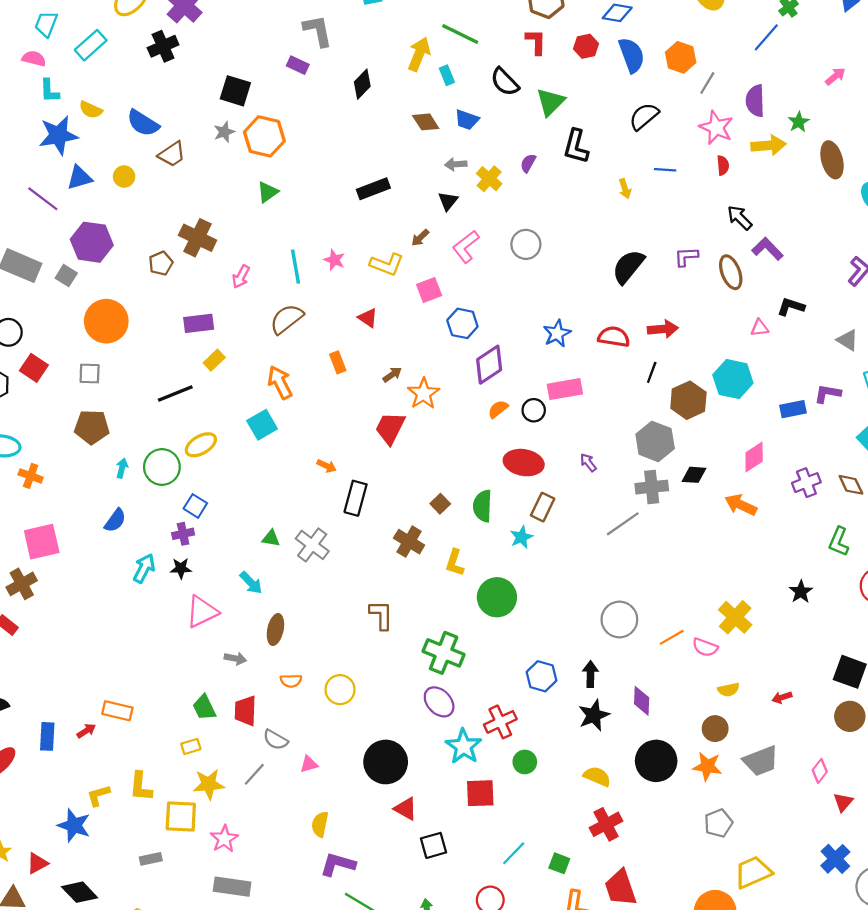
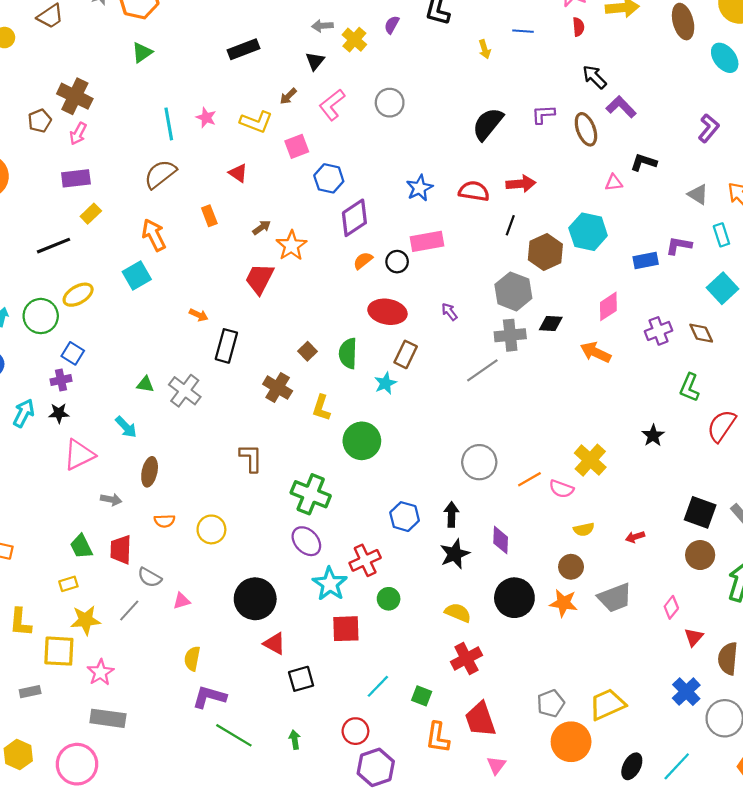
pink arrow: (241, 277) -> (78, 134), moved
gray pentagon: (718, 823) -> (551, 703), moved

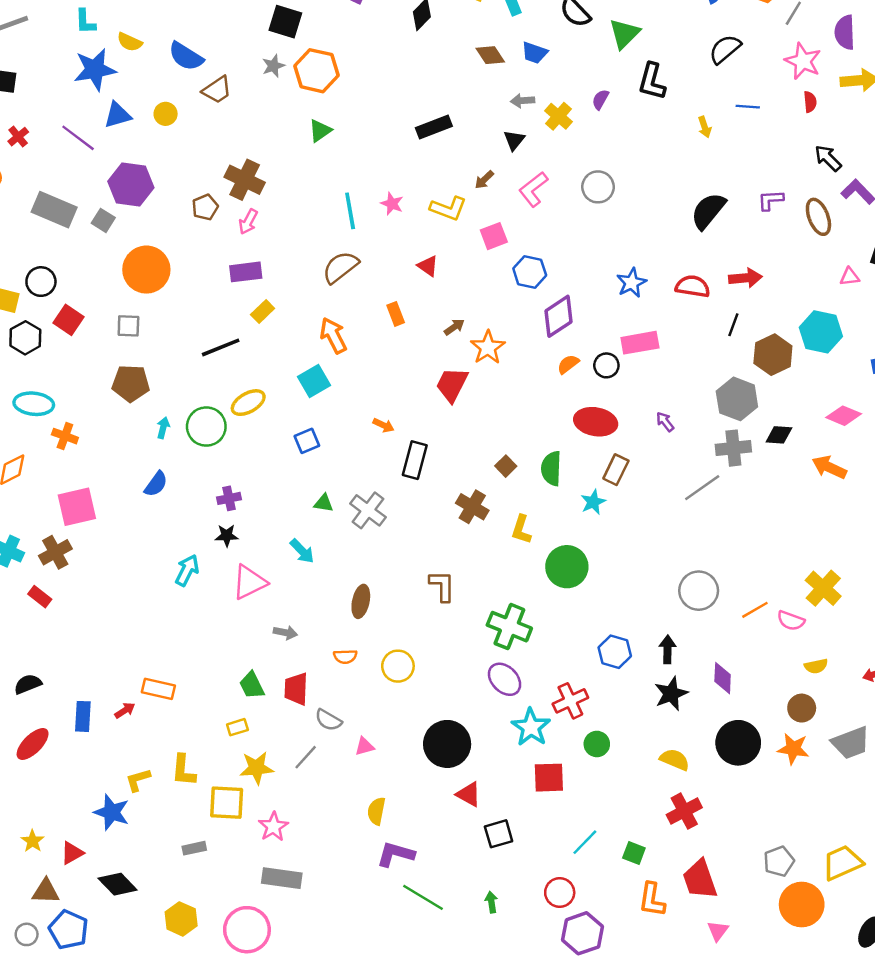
pink diamond: (608, 306) -> (844, 416), turned 56
blue square: (73, 353) -> (307, 441), moved, turned 35
cyan arrow: (24, 413) -> (187, 570), moved
brown ellipse: (150, 472) -> (361, 601), moved

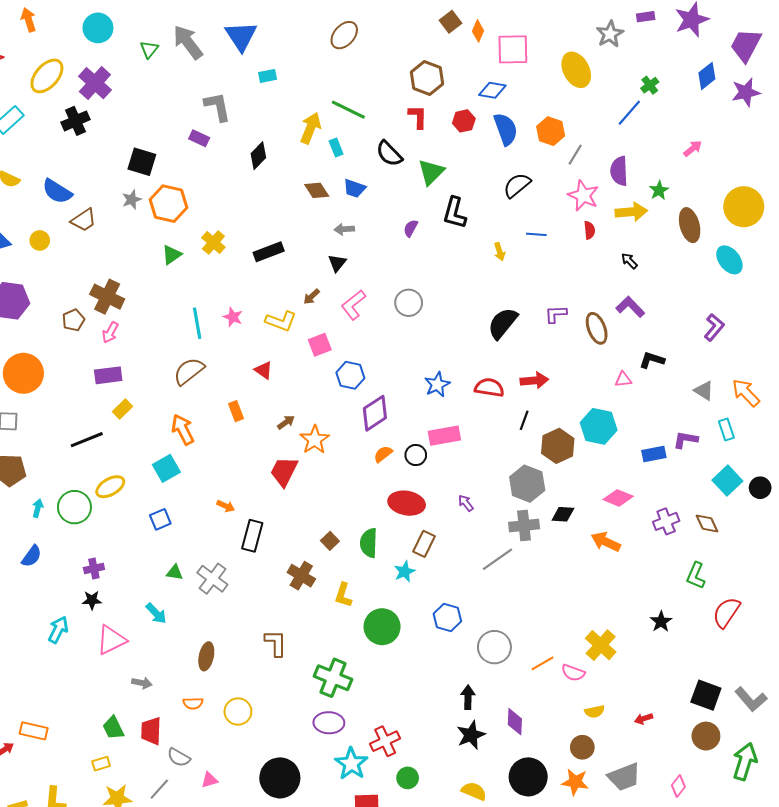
yellow cross: (558, 116) -> (213, 242), moved
black arrow: (828, 158) -> (629, 261), moved, size x0.7
blue hexagon: (615, 652) -> (447, 617), moved
purple ellipse: (505, 679) -> (329, 723), turned -44

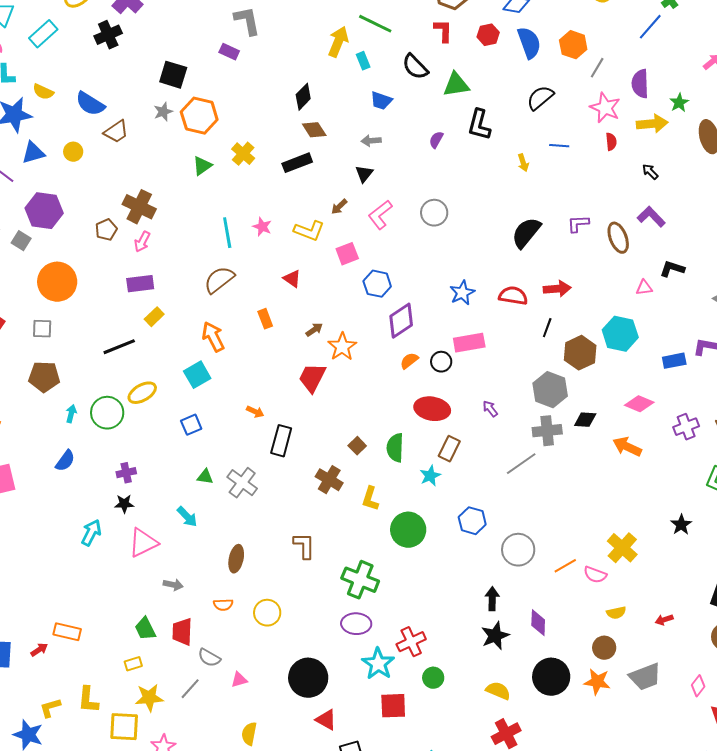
black diamond: (258, 156) -> (303, 97), moved
green triangle: (431, 172) -> (456, 85), turned 36
brown diamond: (317, 190) -> (314, 130), moved

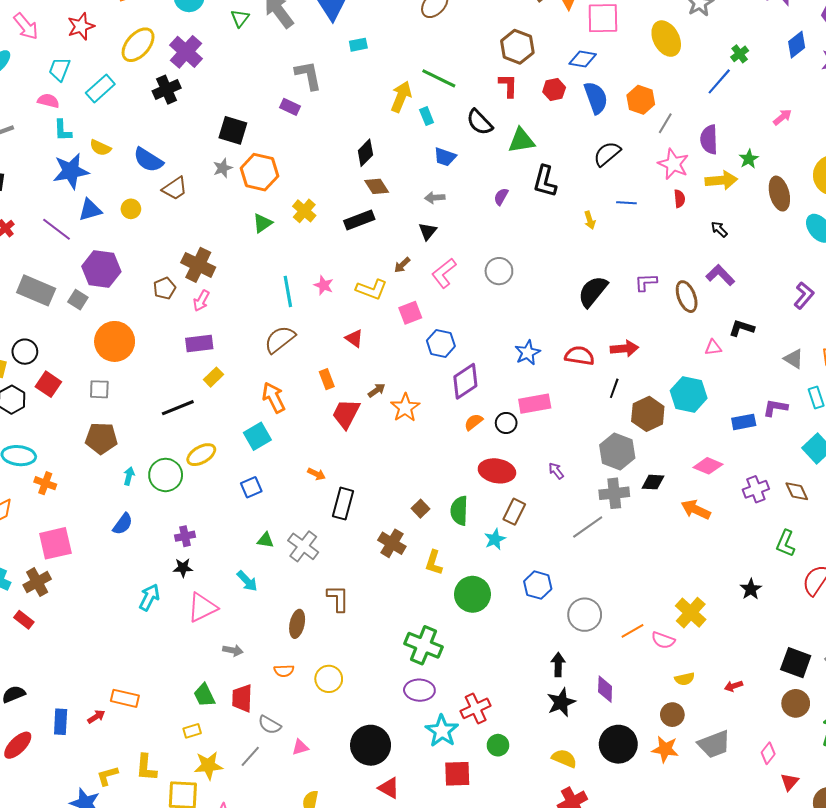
red trapezoid: (312, 378) -> (346, 414), moved
brown L-shape: (304, 546) -> (338, 598), moved

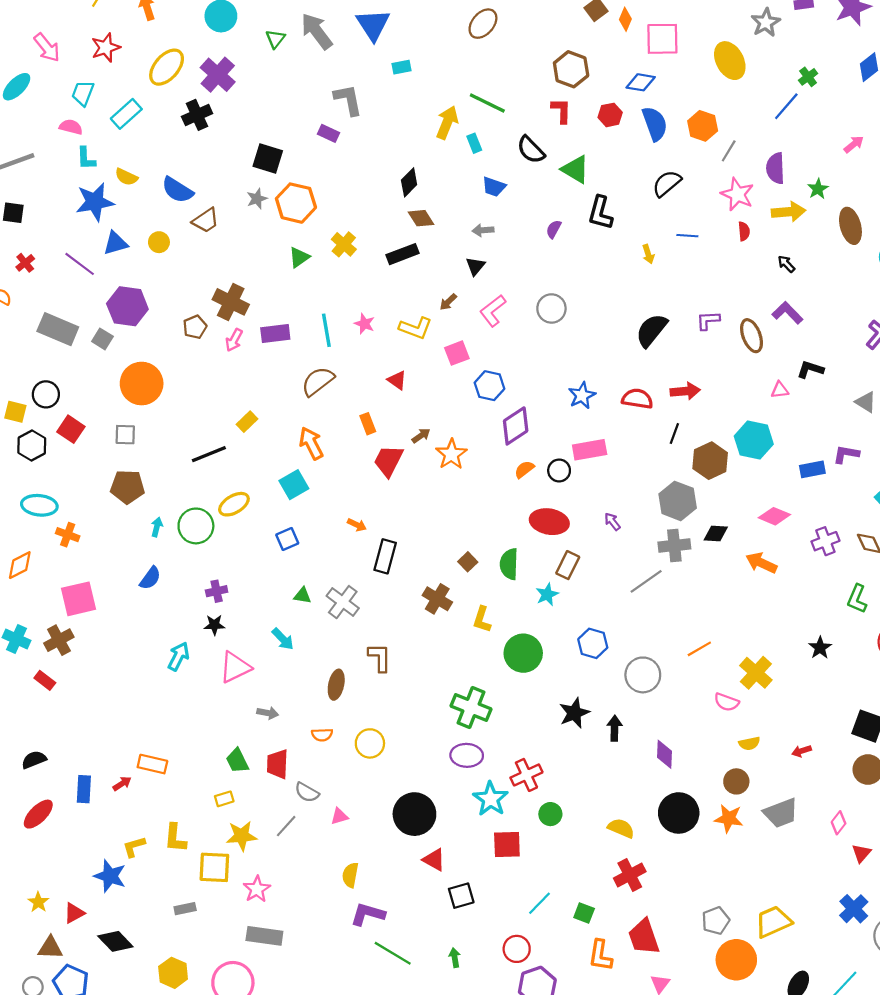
green triangle: (521, 141) -> (575, 169), turned 40
purple rectangle: (199, 343) -> (275, 333), moved
orange line: (633, 631) -> (699, 649), moved
black star: (561, 702) -> (574, 713), moved

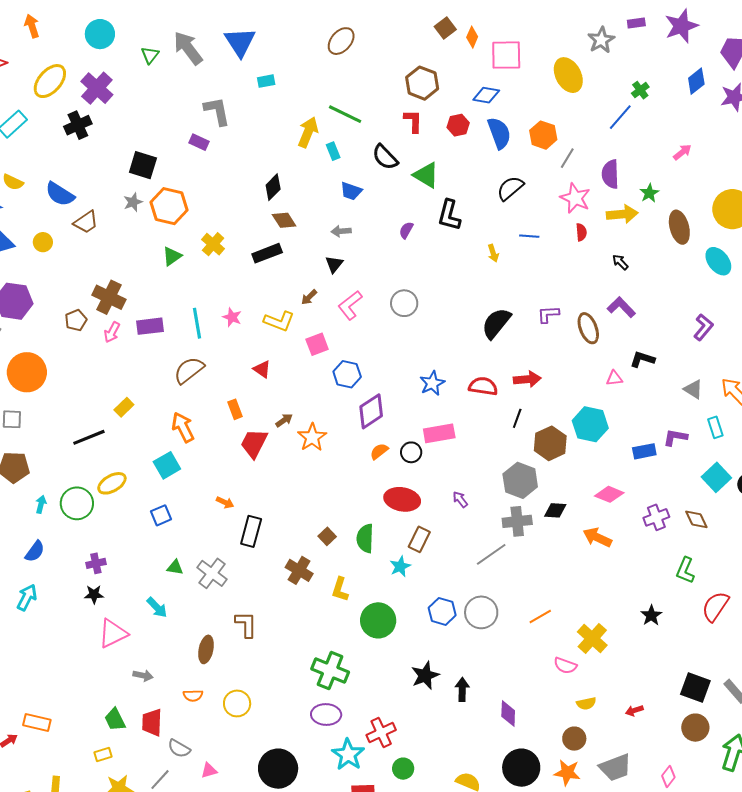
cyan arrow: (179, 656) -> (27, 597), moved
gray circle: (643, 675) -> (481, 612), moved

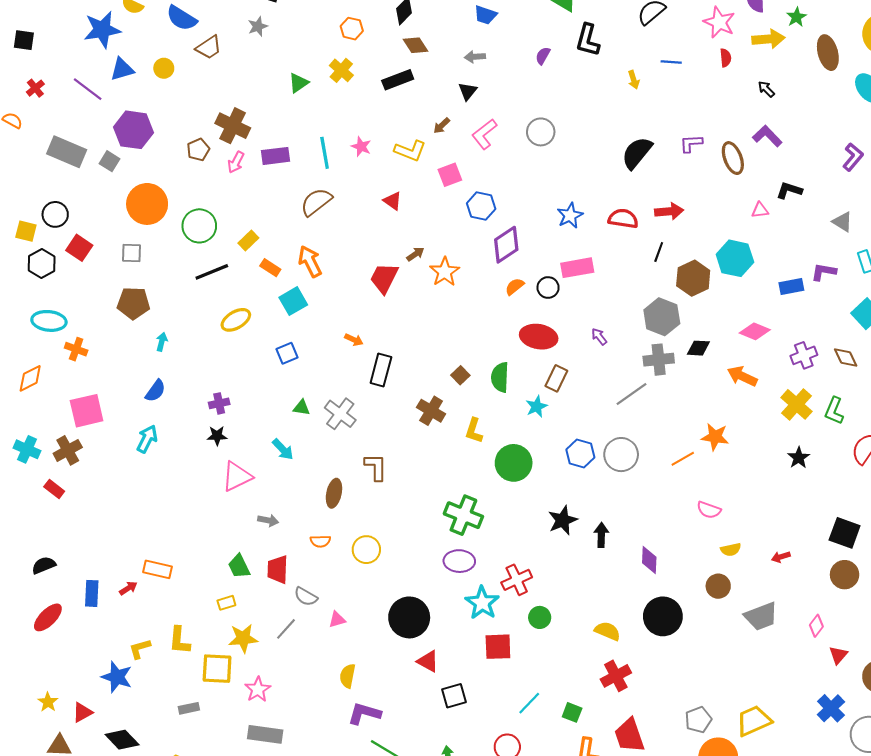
orange hexagon: (169, 206) -> (352, 29), moved, size x0.6
orange rectangle: (235, 409) -> (270, 268), moved, turned -36
green circle: (77, 503) -> (199, 226), moved
yellow cross: (592, 638) -> (797, 404), moved
orange star: (567, 773) -> (715, 437), moved

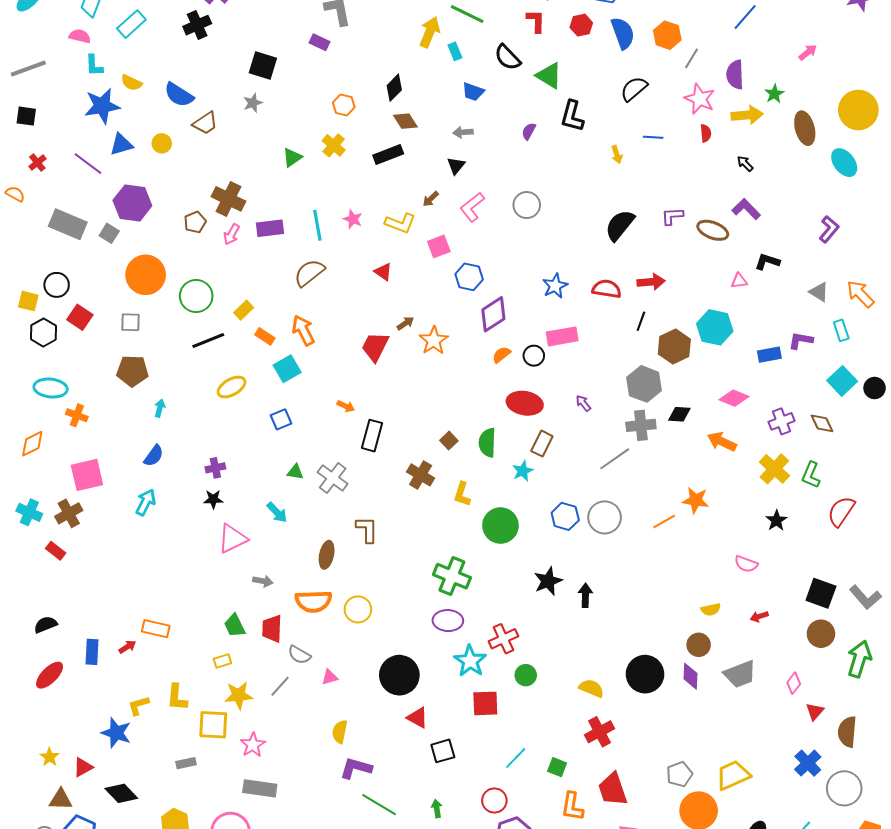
brown ellipse: (733, 158) -> (713, 230), turned -48
pink semicircle: (709, 510) -> (746, 564), moved
orange semicircle: (320, 541) -> (313, 601), size x1.8
purple diamond: (649, 560) -> (691, 676), moved

